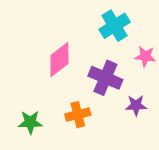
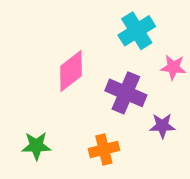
orange cross: (78, 115) -> (104, 149), moved

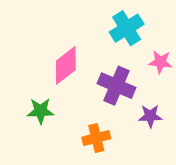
green star: (36, 146) -> (41, 111), moved

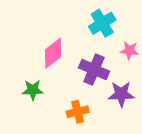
purple star: (150, 116) -> (121, 94), size x1.4

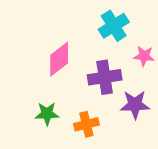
purple cross: (94, 70) -> (105, 77), turned -32
green star: (33, 90) -> (47, 114), moved

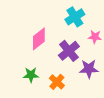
purple cross: (105, 77) -> (69, 51), turned -30
orange cross: (86, 124) -> (57, 82), turned -35

